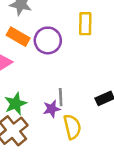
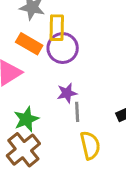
yellow rectangle: (85, 24) -> (57, 28), moved
purple star: (52, 109) -> (67, 93), moved

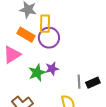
gray line: (77, 112) -> (79, 82), moved
green star: (26, 119) -> (37, 73), moved

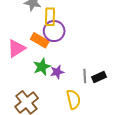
orange rectangle: (26, 35) -> (40, 40), moved
purple star: (52, 69) -> (57, 72), moved

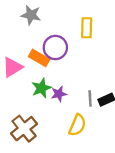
yellow rectangle: (50, 17) -> (87, 28), moved
yellow semicircle: (73, 99) -> (77, 125), turned 36

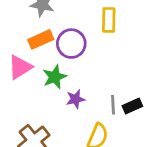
orange rectangle: (39, 58) -> (41, 39), moved, turned -54
green star: (41, 88) -> (55, 77), moved

